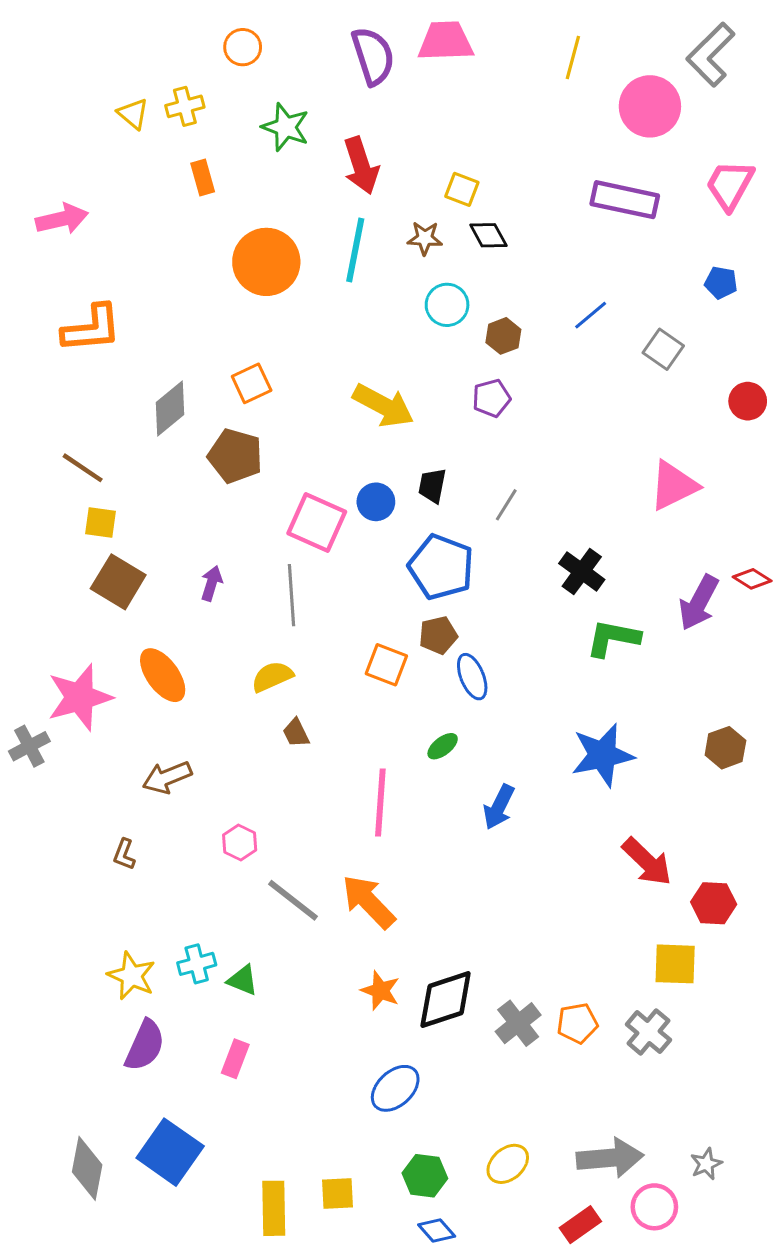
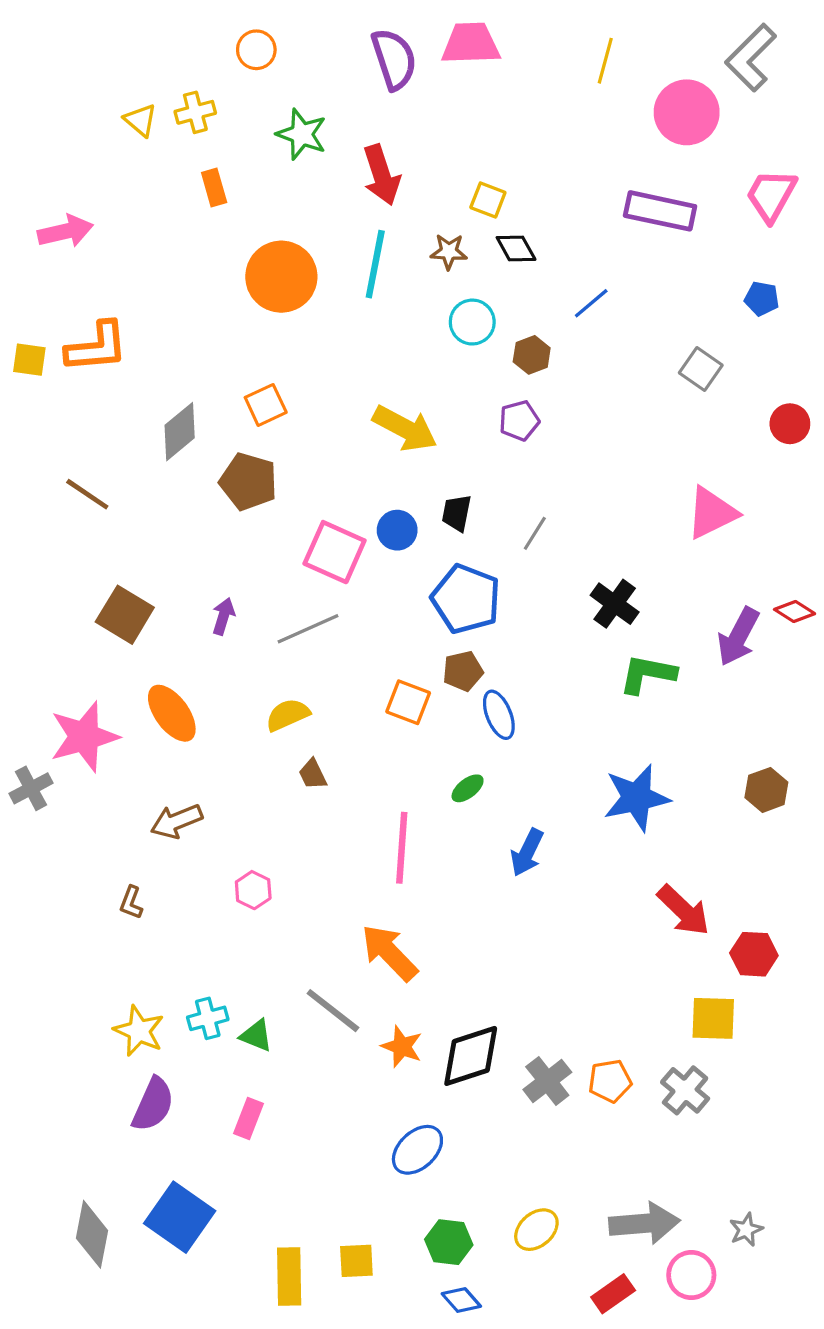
blue line: (591, 315) -> (591, 303), moved
yellow square: (100, 523) -> (29, 360), moved
gray line: (292, 595) -> (308, 629), turned 70
gray line: (293, 900) -> (333, 1011), moved

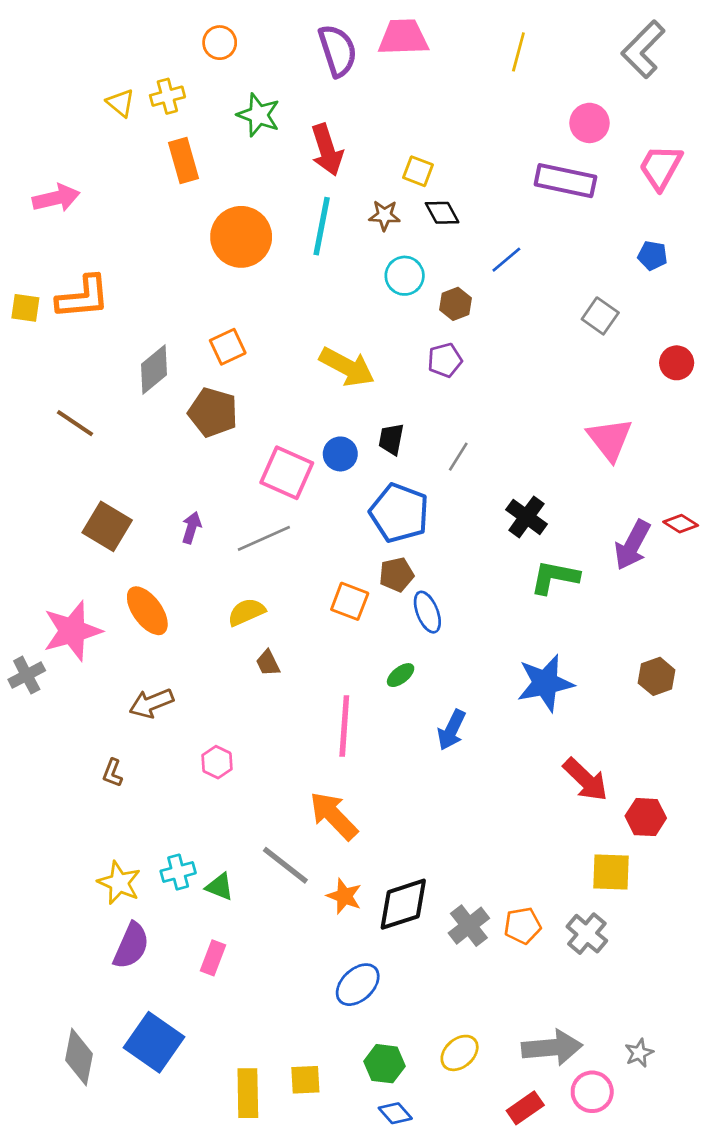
pink circle: (687, 112) -> (590, 123), moved, size x0.7
orange rectangle: (214, 187) -> (183, 160), size x1.4
pink triangle: (712, 513) -> (610, 439), turned -42

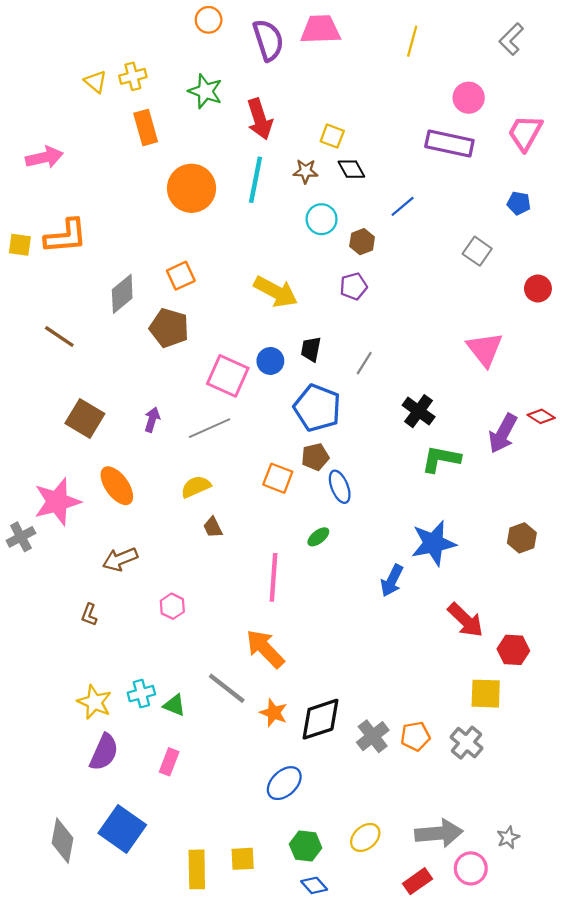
orange circle: (220, 43) -> (209, 20), moved
gray L-shape: (643, 49) -> (511, 39), size x0.7
blue arrow: (451, 730) -> (392, 581), moved

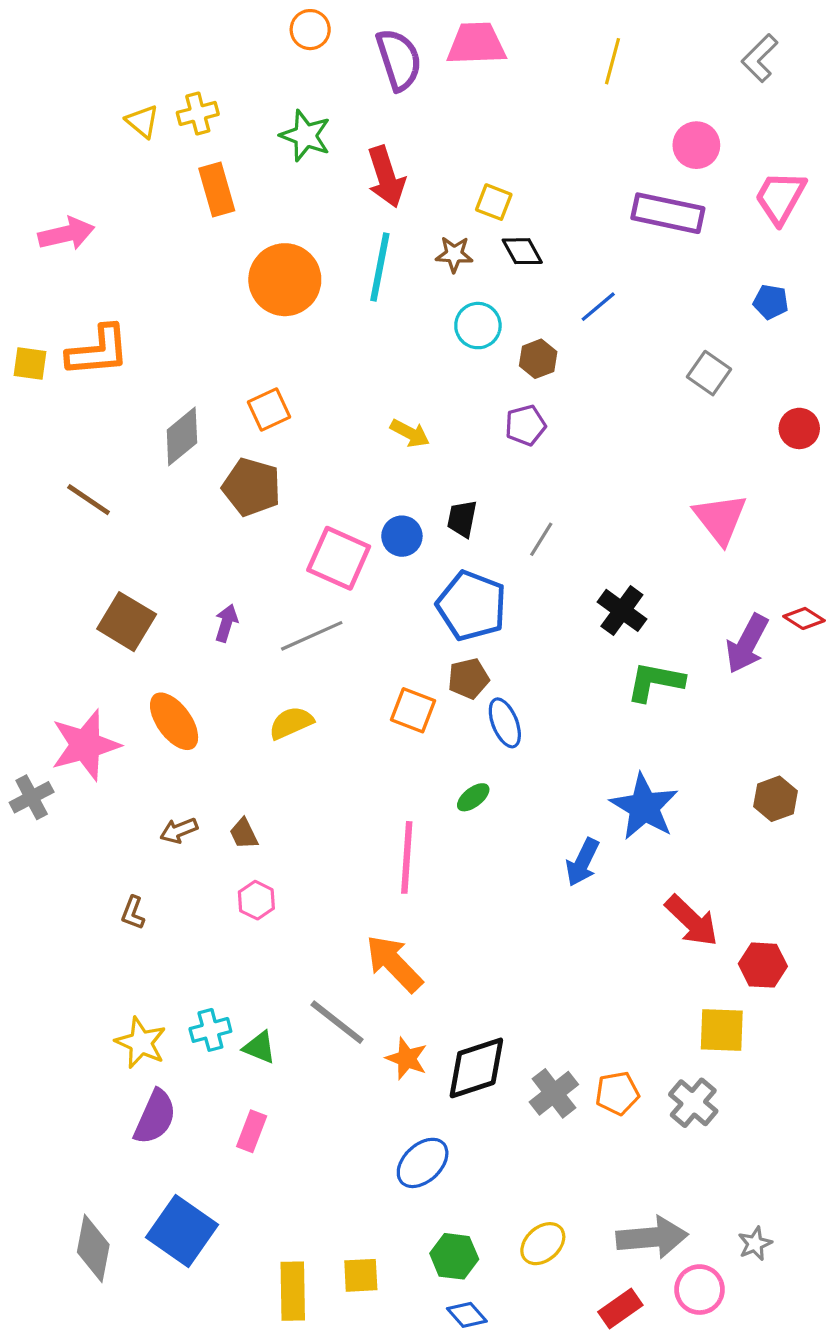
yellow arrow: (276, 292) -> (410, 433), size x0.6
brown trapezoid: (213, 527) -> (244, 834), moved
blue star: (433, 543) -> (644, 807), turned -30
brown arrow: (120, 559) -> (179, 831), size x0.7

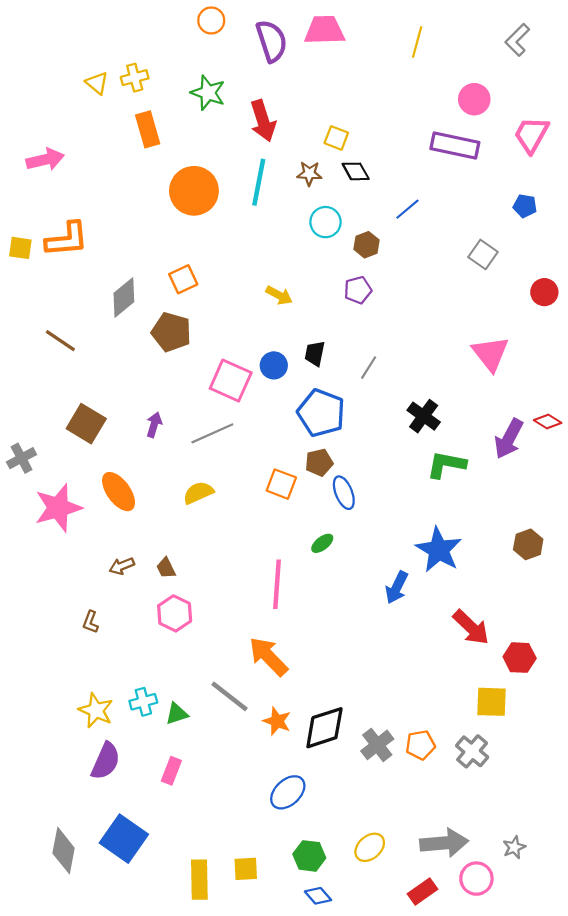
gray cross: (32, 797) -> (22, 458), moved
pink hexagon: (256, 900) -> (175, 613), size x1.4
green triangle: (260, 1047) -> (177, 714), turned -40

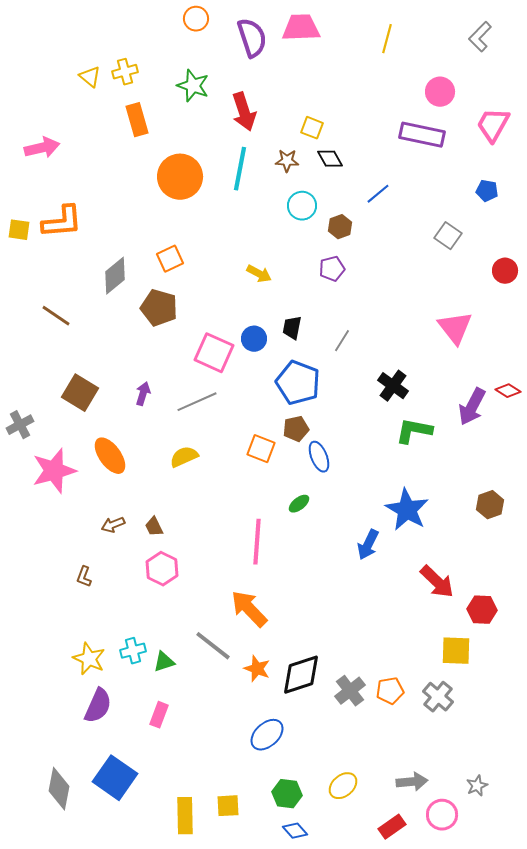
gray arrow: (444, 843) -> (412, 782), size x0.7

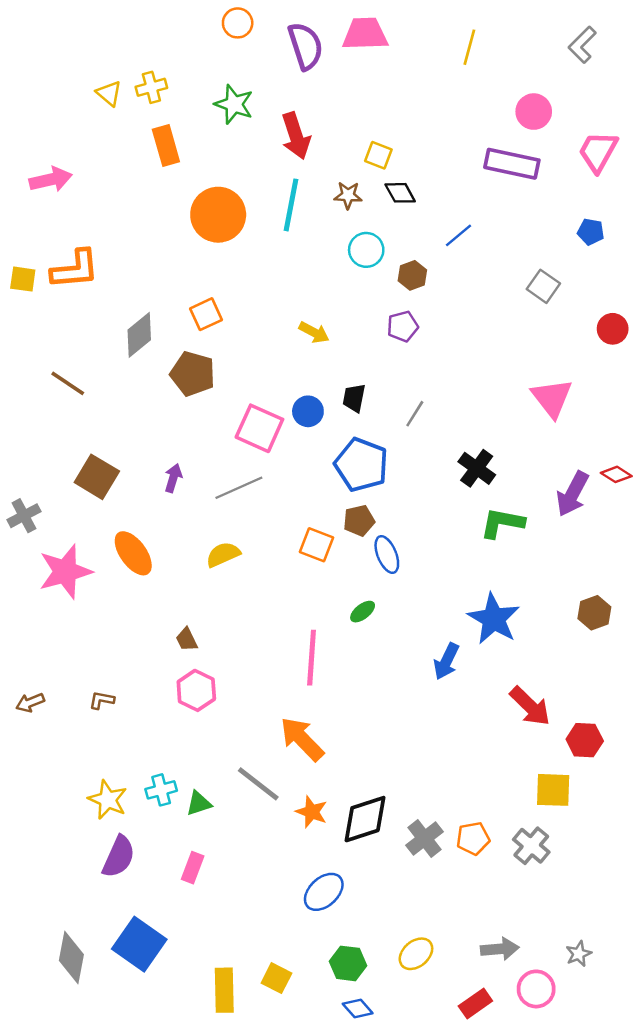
brown arrow: (113, 525) -> (30, 703), moved
brown L-shape: (84, 577) -> (102, 700), turned 80
yellow square: (228, 806) -> (276, 978), turned 30

